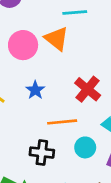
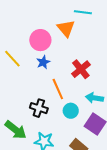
pink circle: (23, 45) -> (40, 40), moved
orange line: (62, 122) -> (58, 89), turned 60

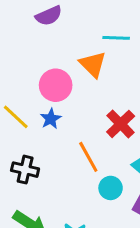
blue star: (43, 62) -> (51, 119), moved
black cross: (39, 108) -> (25, 170), moved

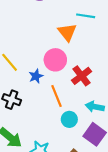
pink circle: (56, 85) -> (55, 60), moved
blue star: (51, 119) -> (36, 76), moved

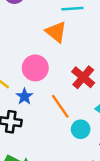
pink circle: (55, 60) -> (35, 68), moved
blue star: (36, 76) -> (24, 96), moved

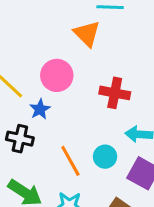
red cross: (83, 77) -> (115, 93), turned -35
orange line: (60, 106) -> (70, 161), moved

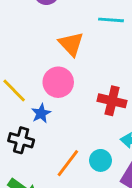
orange triangle: (87, 34) -> (71, 44), moved
orange line: (70, 161) -> (68, 163), turned 64

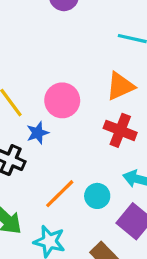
orange triangle: (71, 44) -> (120, 86), moved, turned 40

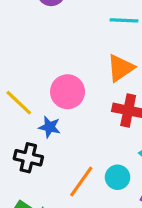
blue star: (38, 133) -> (50, 127), turned -30

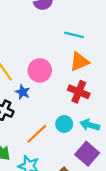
cyan line: (124, 20) -> (74, 35), moved
cyan circle: (118, 177) -> (64, 124), moved

